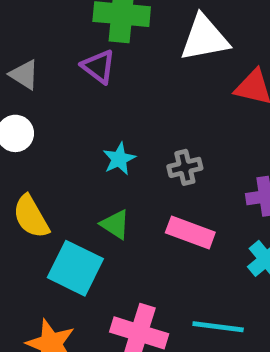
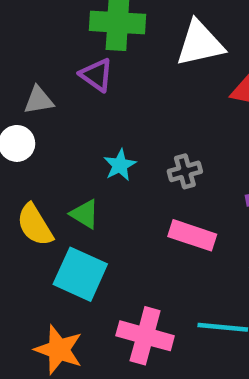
gray triangle: (24, 75) -> (39, 100), moved, turned -40
green triangle: (115, 224) -> (85, 214), moved

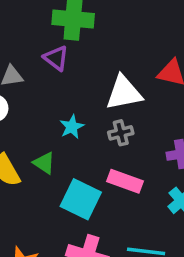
white triangle: (200, 43) -> (124, 93), moved
cyan square: (80, 274) -> (81, 199), moved

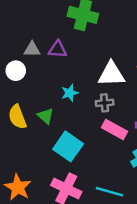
purple triangle: (56, 58) -> (58, 49), moved, turned -42
pink rectangle: (125, 181) -> (115, 130), moved

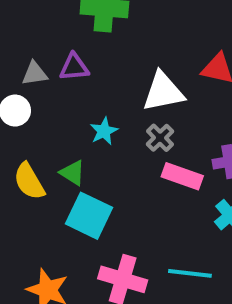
gray cross: (105, 103) -> (160, 138), turned -30
cyan square: (68, 146) -> (89, 216), moved

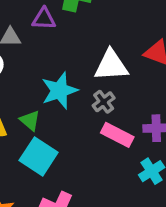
purple triangle: (74, 67) -> (44, 19), moved
cyan star: (104, 131) -> (59, 91), size x1.6

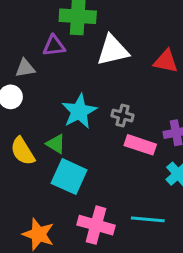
white triangle: (111, 65) -> (113, 50), moved
gray cross: (104, 102) -> (123, 116), turned -30

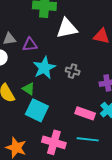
purple triangle: (54, 46) -> (30, 45), moved
pink rectangle: (140, 145) -> (85, 113), moved

